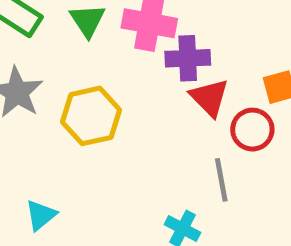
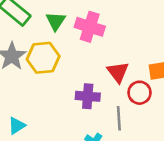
purple cross: (188, 58) -> (88, 96), moved
yellow hexagon: (91, 116) -> (43, 58), moved

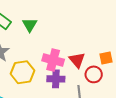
pink cross: (90, 27) -> (53, 60), moved
yellow hexagon: (43, 58) -> (23, 72), moved

